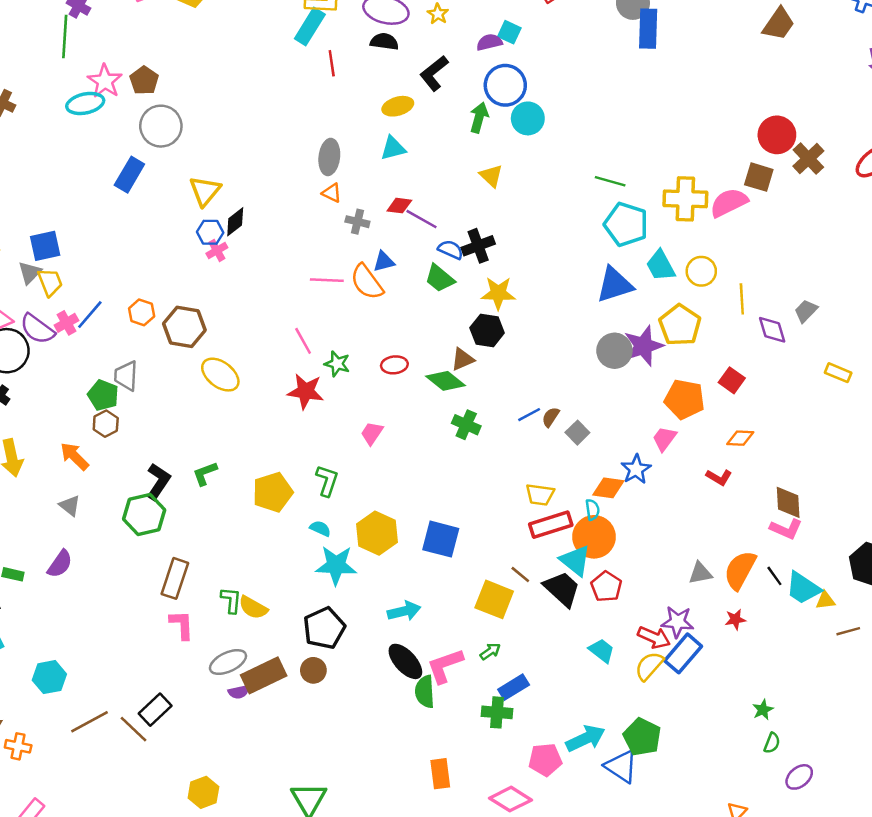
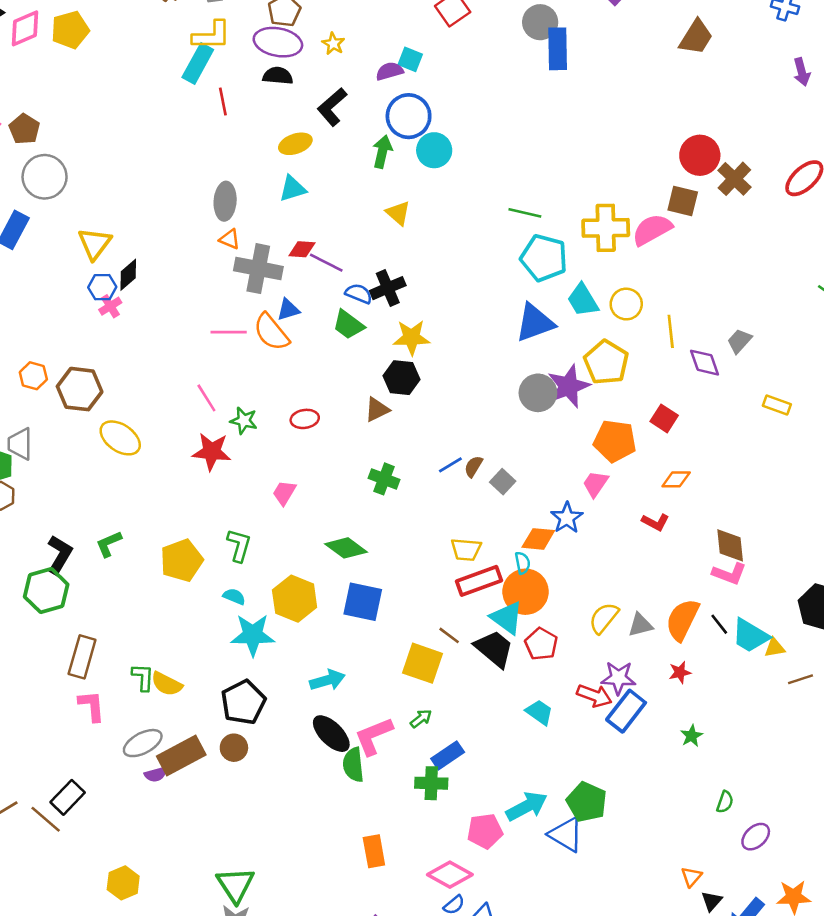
gray cross: (357, 222) -> (258, 269), size x1.8
green diamond: (446, 381) -> (346, 548), moved
yellow semicircle: (649, 666) -> (604, 618), moved
green star: (763, 710) -> (692, 736), moved

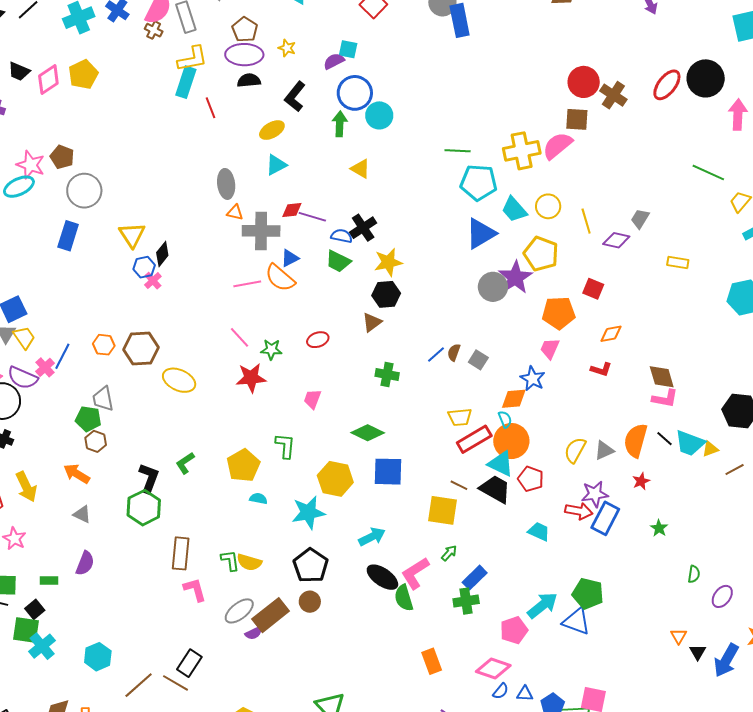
purple diamond: (704, 363) -> (616, 240), turned -48
cyan semicircle: (234, 596) -> (258, 499), moved

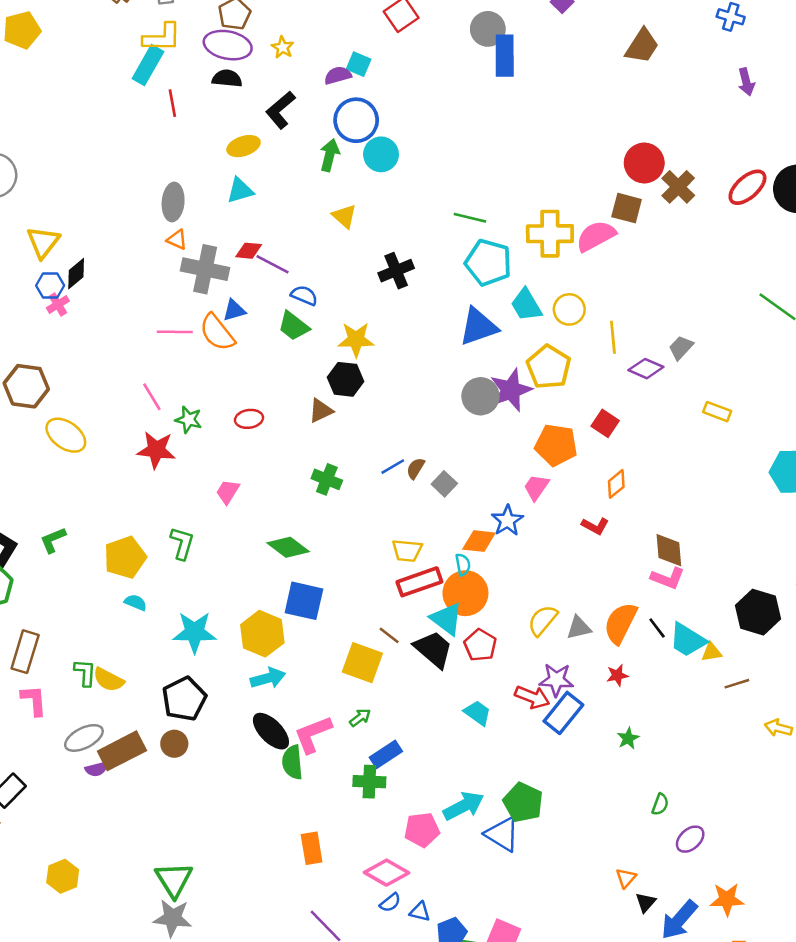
black cross: (363, 228) -> (396, 271), moved
orange diamond: (611, 334) -> (616, 484), turned -40
yellow hexagon: (335, 479) -> (262, 634), moved

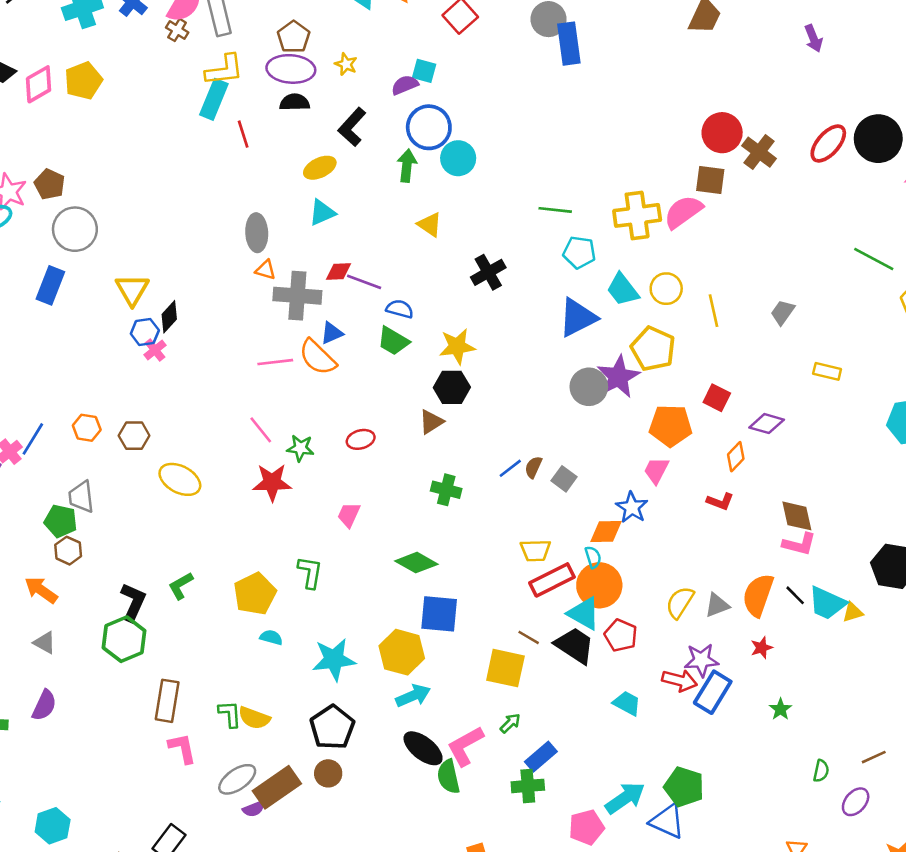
cyan pentagon: (488, 263) -> (579, 252), size x0.7
purple diamond: (646, 369) -> (767, 424), moved
brown hexagon: (26, 386) -> (134, 436), size x0.7
brown line: (737, 684) -> (874, 757), moved

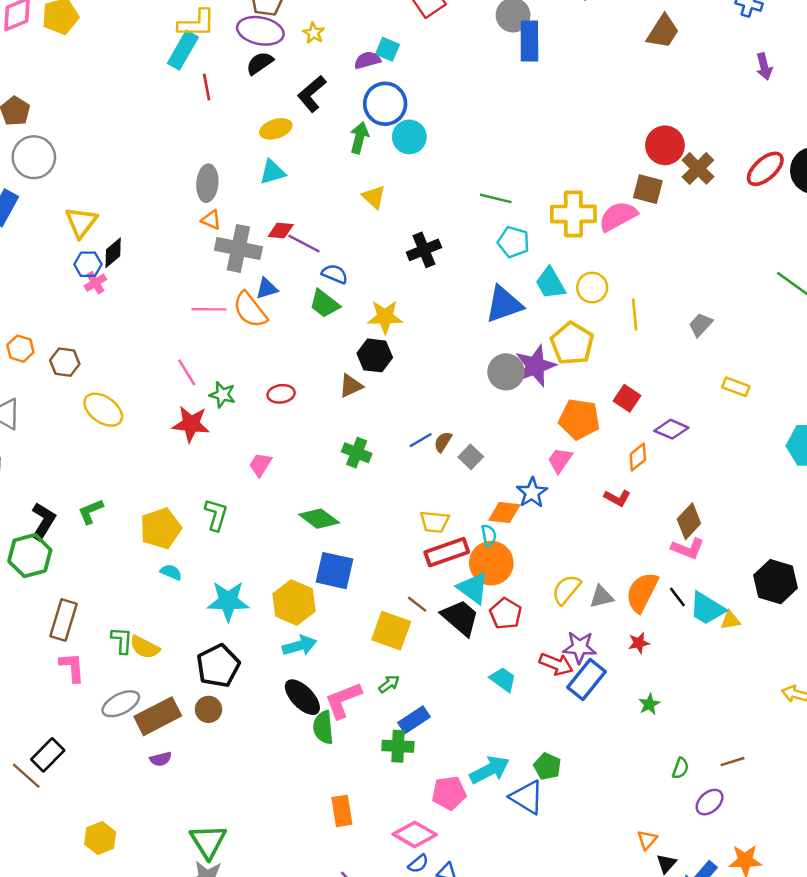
black semicircle: (295, 102) -> (260, 63), turned -40
brown diamond: (797, 516) -> (689, 521), turned 48
green pentagon: (684, 787) -> (547, 766), size x0.7
purple semicircle: (254, 809) -> (161, 759), moved

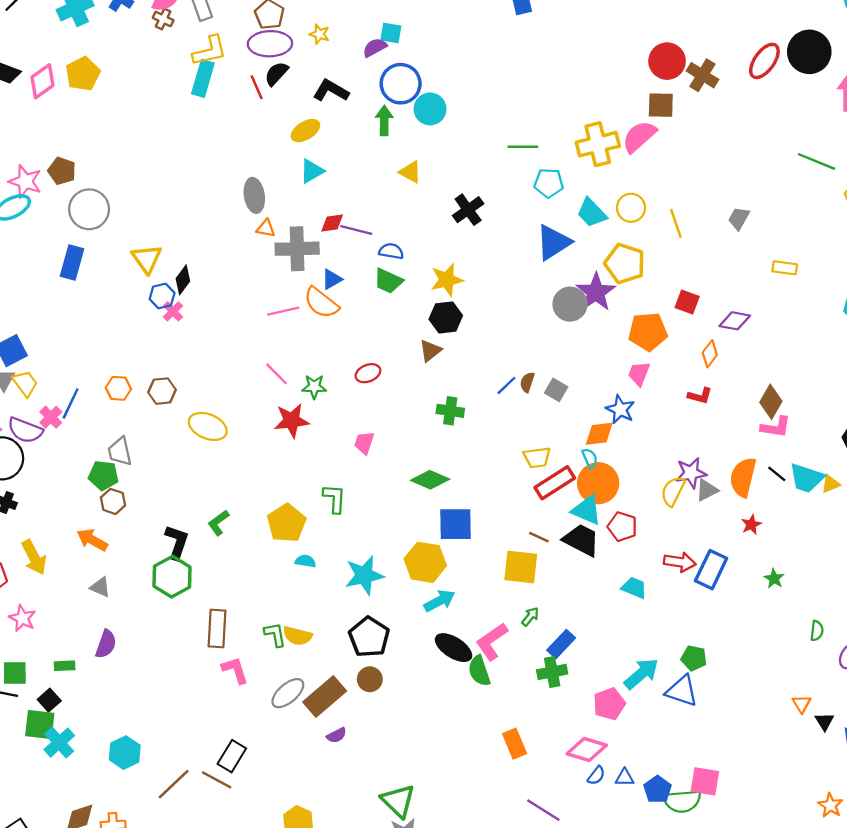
red line: (207, 87) -> (257, 87), moved
black L-shape: (312, 94) -> (331, 91), turned 84
purple star: (580, 647) -> (691, 473), moved

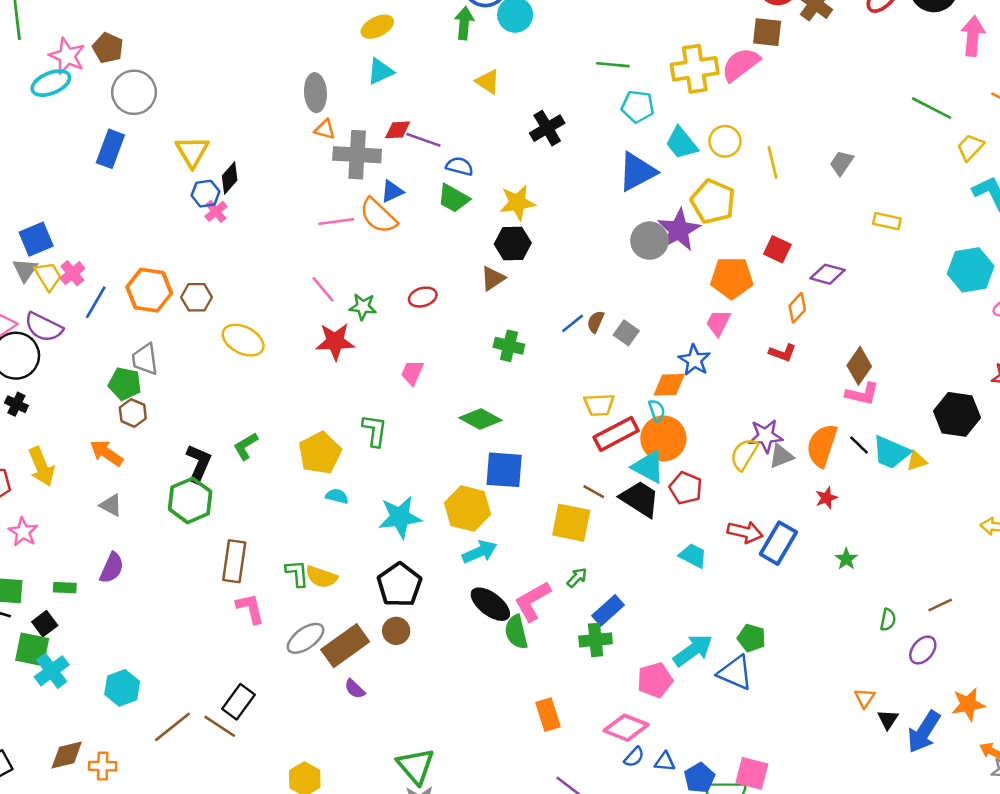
orange hexagon: (118, 388) -> (149, 290), size x1.6
pink cross: (51, 417) -> (72, 273), moved
purple semicircle: (337, 735) -> (355, 689), turned 66

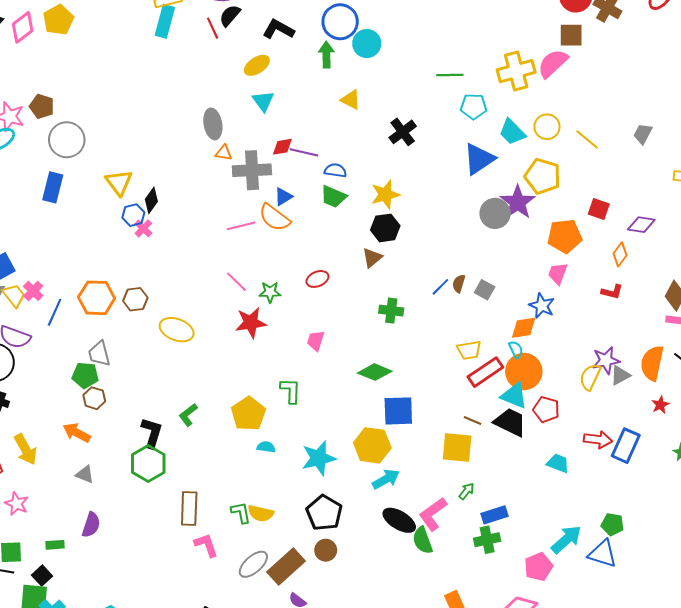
cyan triangle: (380, 71) -> (263, 101), turned -35
yellow line: (772, 162) -> (587, 140), turned -30
blue rectangle: (608, 610) -> (494, 515), turned 30

